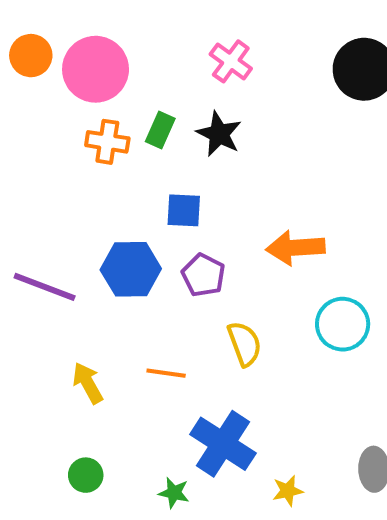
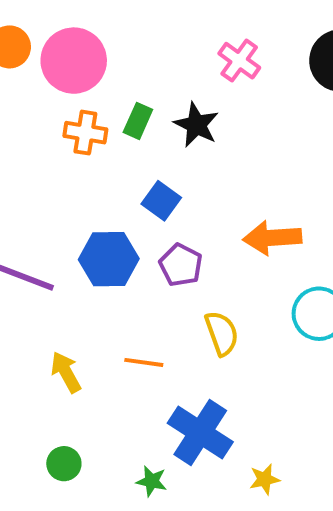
pink cross: (231, 61) -> (239, 61), moved
blue square: (184, 210) -> (161, 201), turned 33

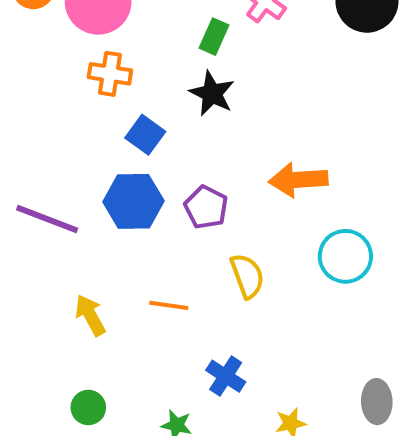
green rectangle: (138, 121) -> (214, 37), moved
black star: (196, 125) -> (212, 93), moved
blue square: (161, 201) -> (145, 135), moved
blue cross: (200, 432) -> (226, 376), size x0.6

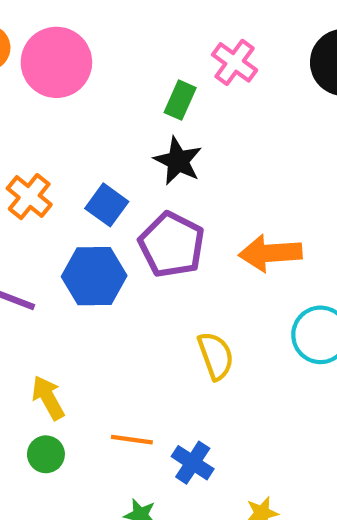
orange cross: (110, 74) -> (29, 197), moved, turned 30
purple pentagon: (206, 207) -> (172, 245), moved, size x1.4
orange line: (169, 305) -> (132, 440), moved
green circle: (88, 407) -> (46, 454), moved

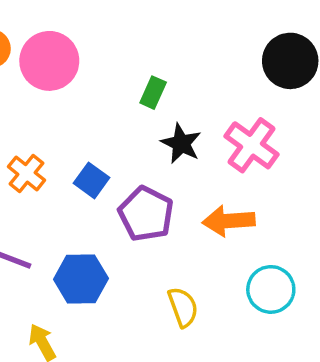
pink cross: (235, 62) -> (252, 145), moved, size x1.4
black star: (178, 161) -> (181, 144), moved
blue hexagon: (94, 276) -> (81, 279), moved

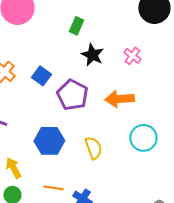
pink cross: (252, 145) -> (132, 56), size x0.6
blue hexagon: (81, 279) -> (49, 141), moved

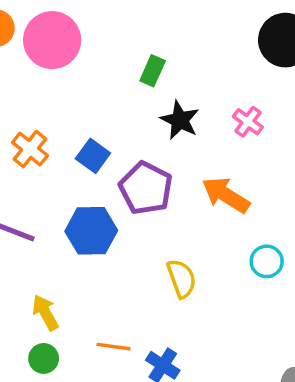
orange arrow: (119, 99) -> (226, 195), turned 36
cyan circle: (143, 138) -> (267, 261), size x0.7
blue hexagon: (49, 141) -> (91, 231), moved

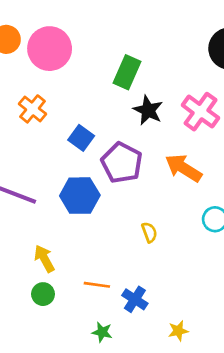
green rectangle: (153, 71) -> (127, 72), size x1.4
pink cross: (248, 122) -> (201, 112), size x1.6
orange cross: (30, 149) -> (32, 109), moved
yellow semicircle: (182, 278) -> (149, 232), size x0.7

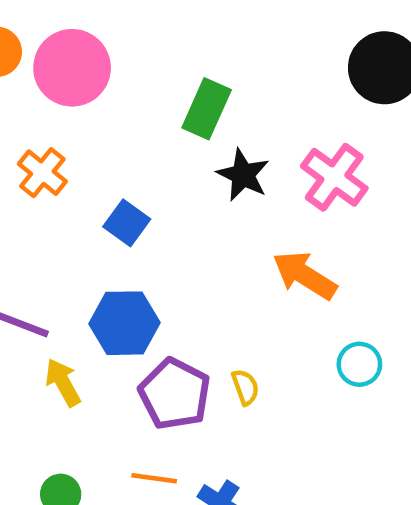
purple pentagon: (122, 163) -> (175, 394), moved
yellow arrow: (44, 259) -> (63, 382), moved

